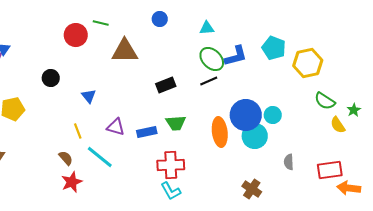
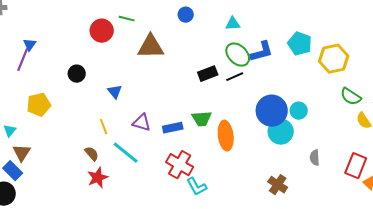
black rectangle: (166, 85) -> (208, 74), moved
orange ellipse: (220, 132) -> (226, 136), moved
red cross: (171, 165) -> (180, 165), moved, turned 32
red rectangle: (330, 170) -> (356, 166), turned -60

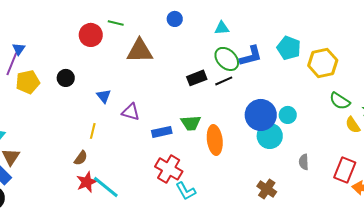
yellow pentagon: (39, 105) -> (28, 82), moved
purple triangle: (142, 123) -> (131, 112), moved
yellow line: (104, 127) -> (93, 131), turned 35
cyan line: (126, 153) -> (106, 187), moved
brown semicircle: (92, 154) -> (81, 158), turned 77

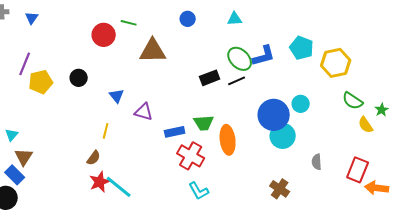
cyan triangle: (222, 28) -> (235, 19), moved
blue triangle: (19, 49) -> (32, 18), moved
cyan circle: (288, 115) -> (301, 104), moved
red cross: (169, 169) -> (191, 156), moved

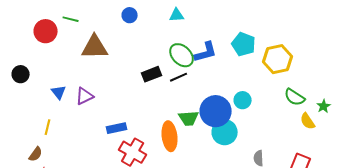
purple triangle: (144, 112) -> (85, 96), moved, turned -42
green trapezoid: (204, 123) -> (189, 118), moved

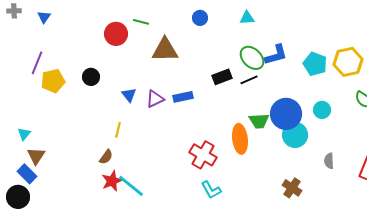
cyan pentagon: (244, 44) -> (315, 64), moved
cyan circle: (243, 100) -> (322, 110), moved
blue rectangle: (117, 128) -> (183, 97), moved

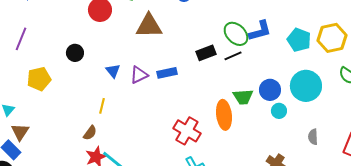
yellow pentagon: (53, 81) -> (39, 79), moved
cyan circle: (322, 110) -> (306, 86), size x1.8
blue circle: (286, 114) -> (270, 90), size x0.7
cyan circle: (295, 135) -> (279, 111), size x0.6

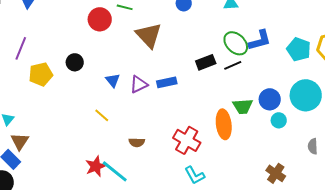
brown triangle: (149, 26) -> (149, 35), turned 48
yellow pentagon: (39, 79) -> (41, 74), moved
yellow line: (102, 106) -> (102, 115), turned -63
brown semicircle: (90, 133) -> (137, 142), moved, turned 56

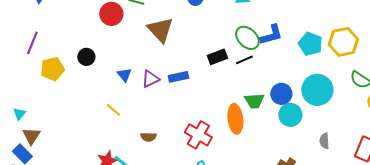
cyan circle: (279, 120) -> (290, 115), size x1.5

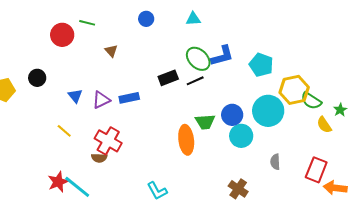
brown triangle: (160, 30) -> (111, 51), size x0.5
yellow hexagon: (343, 42) -> (294, 90), moved
red cross: (198, 135) -> (108, 141), moved

